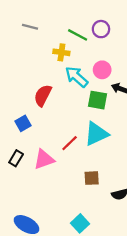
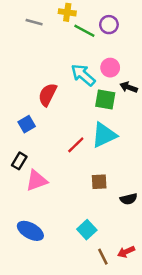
yellow cross: (61, 52) -> (67, 12), moved
pink triangle: (44, 159) -> (37, 181), moved

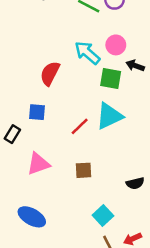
blue square: (27, 124) -> (37, 112), moved, turned 35
black rectangle: (19, 161) -> (12, 134), moved
brown square: (99, 182) -> (83, 170), moved
cyan square: (87, 230) -> (103, 216), moved

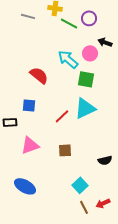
black arrow: (135, 66) -> (105, 42), moved
red semicircle: (50, 73) -> (39, 75), turned 102
black rectangle: (12, 134) -> (10, 122), turned 56

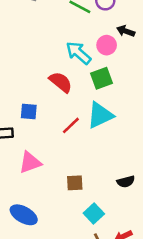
red semicircle: (39, 75) -> (61, 82), moved
green square: (86, 79) -> (101, 78), turned -30
brown square: (65, 150) -> (75, 183), moved

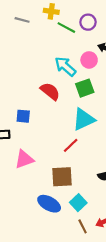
red line: (71, 125) -> (71, 145), moved
brown square: (75, 183) -> (62, 177), size x1.5
blue ellipse: (24, 215) -> (49, 204), moved

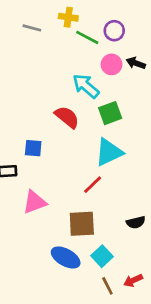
pink circle: (89, 60) -> (112, 64), moved

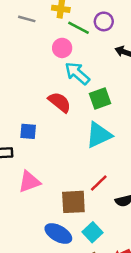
pink circle: (112, 64) -> (62, 48), moved
red line: (93, 185) -> (99, 183), moved

